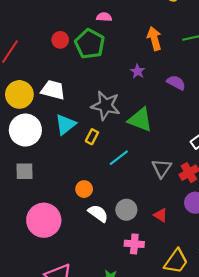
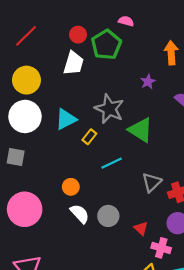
white trapezoid: (53, 90) -> (74, 63), moved, turned 80
pink cross: (134, 244) -> (161, 248), moved

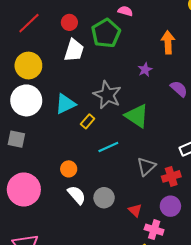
red circle: (78, 35) -> (69, 22), moved

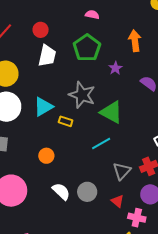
green pentagon: (106, 33) -> (87, 48), moved
yellow rectangle: (88, 121) -> (66, 121), turned 72
cyan line: (108, 147) -> (101, 143), moved
gray triangle: (146, 166) -> (122, 171), moved
orange circle: (69, 169) -> (46, 156), moved

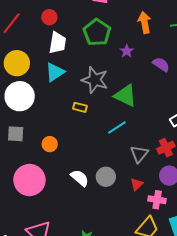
cyan triangle: (43, 107) -> (55, 72), moved
orange circle: (46, 156) -> (50, 144), moved
red triangle: (117, 201) -> (137, 184), turned 40

